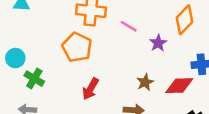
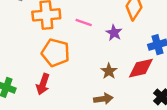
orange pentagon: (77, 47) -> (56, 53), moved
red arrow: (91, 89) -> (43, 84), moved

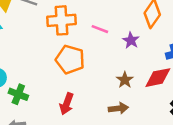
red arrow: (43, 84) -> (67, 104), moved

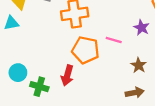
pink line: (100, 29) -> (114, 40), moved
red arrow: (67, 104) -> (67, 75), moved

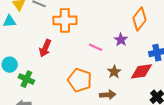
orange pentagon: (86, 50) -> (80, 80), moved
red arrow: (67, 75) -> (45, 48), moved

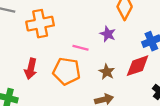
red arrow: (45, 48) -> (31, 69), moved
orange pentagon: (80, 80) -> (67, 71), moved

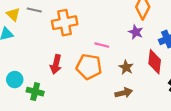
purple star: (108, 34) -> (136, 32), moved
red diamond: (138, 66) -> (155, 62), turned -65

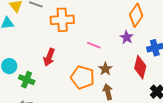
orange pentagon: (89, 67) -> (83, 77), moved
brown star: (126, 67) -> (105, 69), moved
brown arrow: (124, 93) -> (108, 92), turned -98

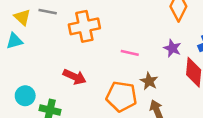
purple star: (127, 37) -> (172, 48), moved
red arrow: (49, 57) -> (75, 77), turned -78

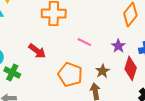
brown star: (149, 81) -> (102, 71), moved

